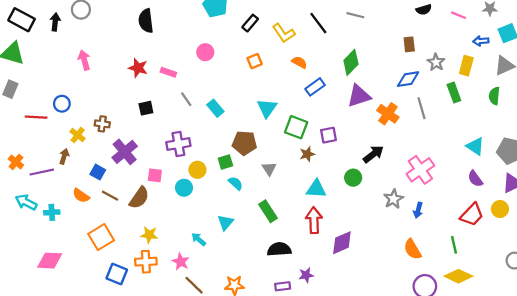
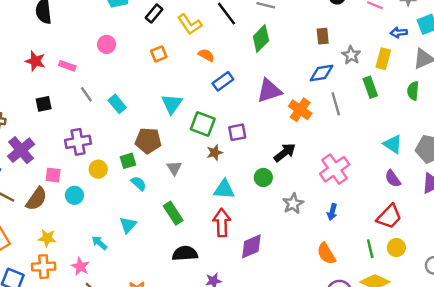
green diamond: (351, 62) -> (261, 38), moved
cyan circle: (184, 188) -> (74, 195), moved
gray star: (393, 199) -> (293, 204), moved
yellow circle: (500, 209) -> (396, 248), moved

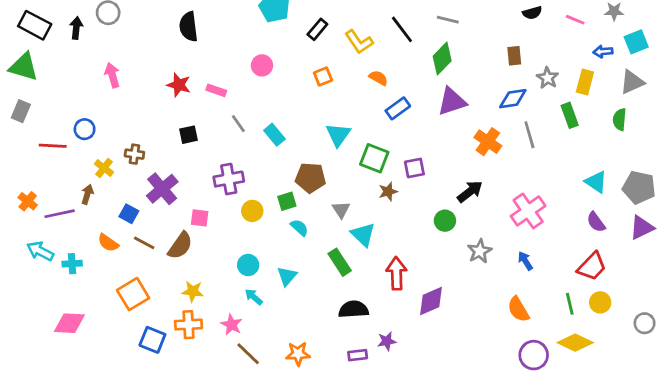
purple triangle: (269, 91) -> (452, 101), moved
cyan triangle: (224, 189) -> (363, 235), moved, turned 40
cyan circle: (74, 195) -> (248, 265), moved
blue arrow: (332, 212) -> (525, 261), turned 133

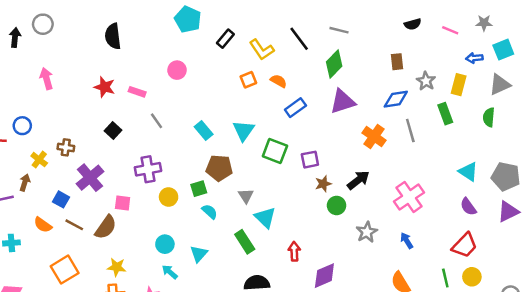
orange square: (323, 76) -> (248, 80), moved
black square: (189, 135) -> (113, 131), turned -35
cyan rectangle: (274, 135) -> (204, 131), moved
brown star: (388, 192) -> (323, 184), moved
red arrow: (396, 273) -> (294, 251), size x0.7

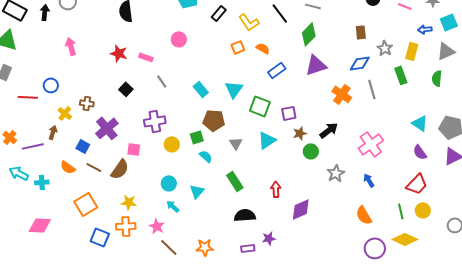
cyan triangle: (265, 218) -> (267, 140), moved, turned 42

